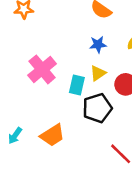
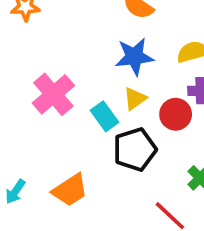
blue star: (98, 44) -> (134, 57), size x1.5
cyan rectangle: (77, 85) -> (105, 116), turned -48

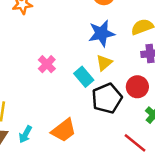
pink cross: (53, 94) -> (47, 64), size x0.6
red circle: (176, 114) -> (137, 87), moved

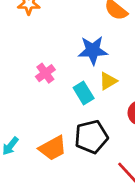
blue star: (101, 33) -> (93, 50), moved
black pentagon: (107, 98) -> (91, 137), moved

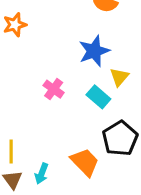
orange trapezoid: (53, 148) -> (85, 162), turned -88

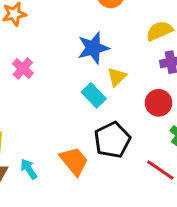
pink cross: (54, 89) -> (23, 68), moved
cyan arrow: (42, 174) -> (29, 169), turned 120

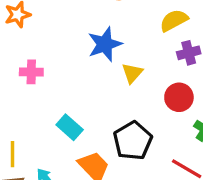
pink cross: (23, 68) -> (31, 72), turned -35
cyan rectangle: (94, 95) -> (70, 127), moved

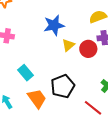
red circle: (179, 97) -> (88, 49), moved

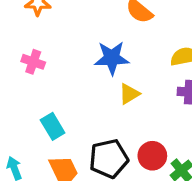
red circle: (88, 49) -> (152, 156), moved

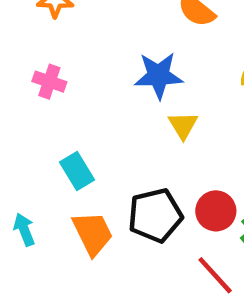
yellow triangle: (129, 94) -> (183, 125), turned -30

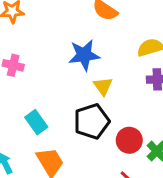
black pentagon: (155, 215) -> (92, 121), moved

